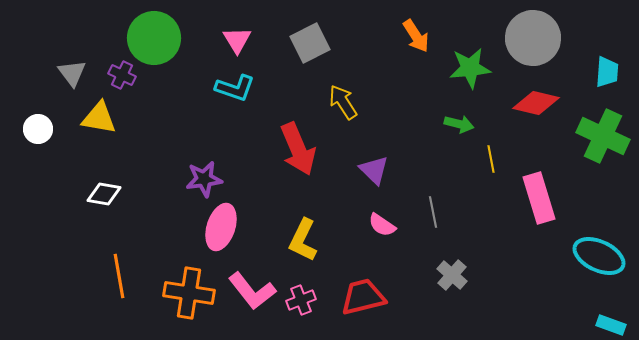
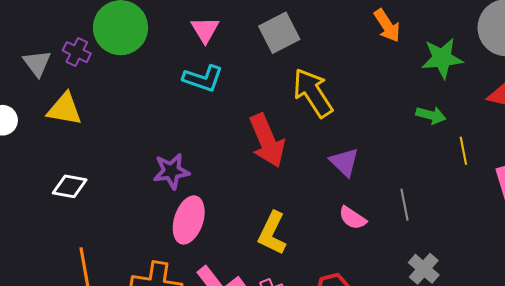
purple cross: (122, 75) -> (77, 52), moved
yellow arrow: (343, 102) -> (313, 93), size x1.4

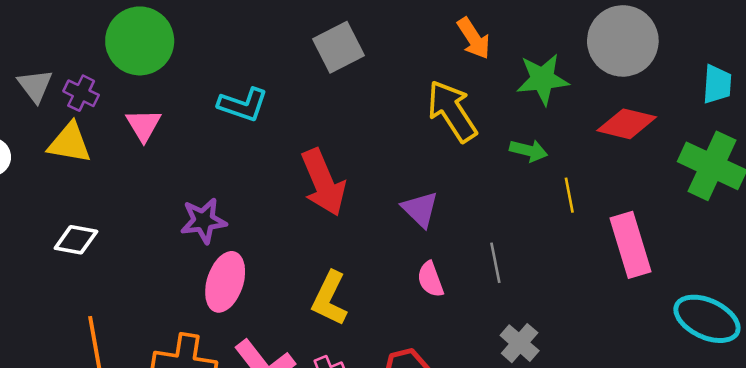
pink triangle: (205, 30) -> (144, 125), moved
purple cross: (77, 52) -> (81, 93), moved
yellow arrow: (313, 93) -> (452, 111), moved
pink semicircle: (353, 218) -> (430, 279), turned 36

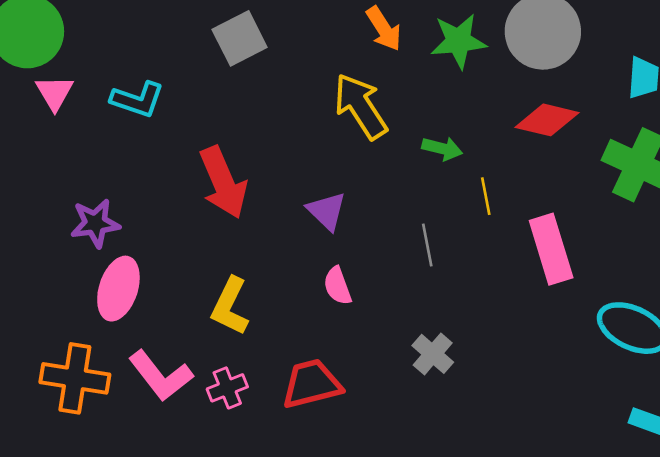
green star: (543, 79) -> (459, 41), moved
pink triangle: (144, 125) -> (54, 93), moved
gray line: (495, 263) -> (427, 245), moved

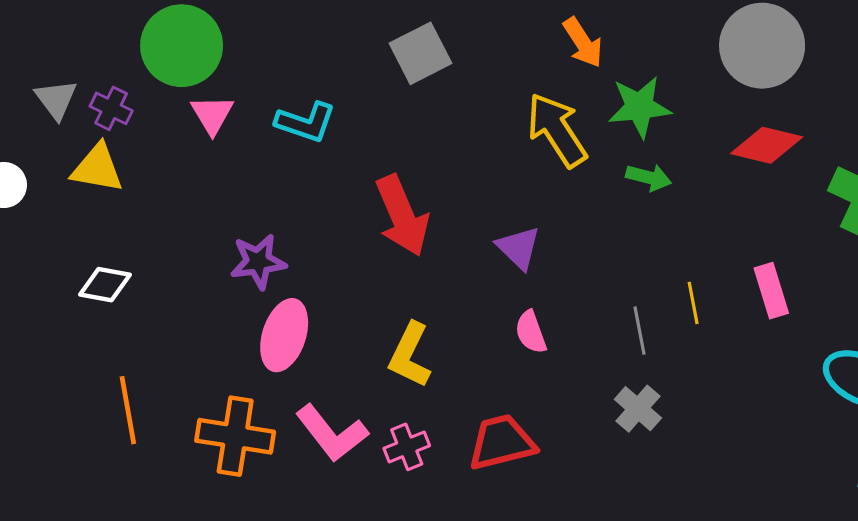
green star: (459, 41) -> (640, 107), moved
yellow line: (486, 196) -> (693, 303), moved
gray line: (427, 245) -> (640, 331), moved
pink rectangle: (551, 249) -> (771, 291), size x0.7

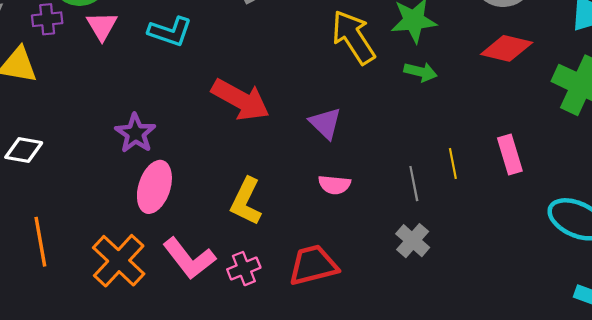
purple cross: (111, 108) -> (47, 19), moved, turned -32
red arrow: (402, 216) -> (241, 100), turned -38
purple star: (258, 262) -> (135, 133), turned -30
pink semicircle: (531, 332) -> (334, 185), turned -64
orange cross: (235, 436) -> (119, 261), turned 34

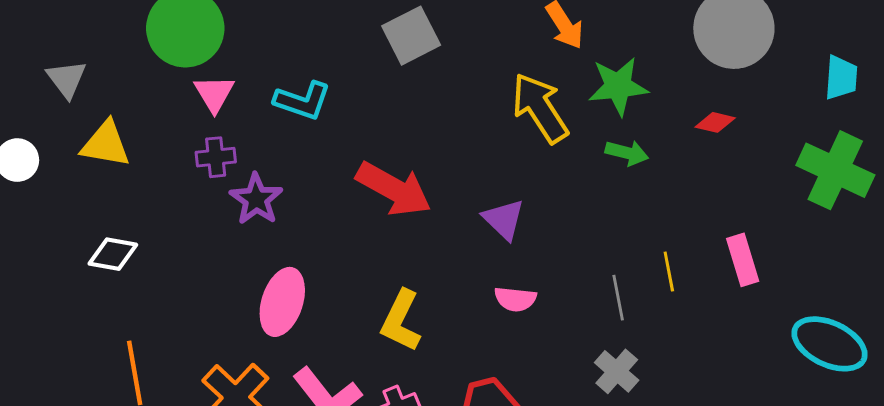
purple cross: (47, 19) -> (216, 157), moved
red diamond: (507, 48) -> (715, 122), moved, size x0.6
purple star: (135, 133) -> (256, 199), moved

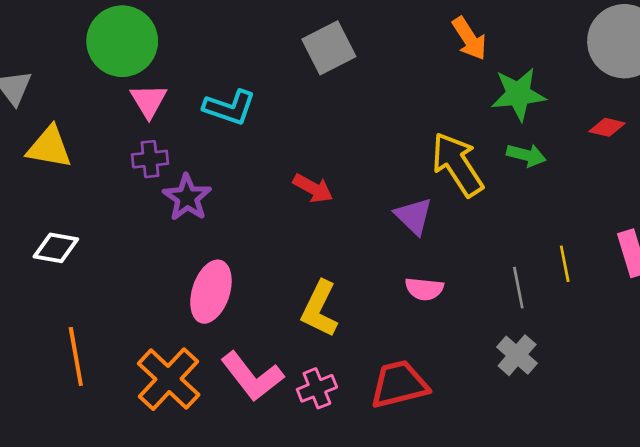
yellow arrow: (540, 108) -> (457, 164), moved
red arrow: (394, 189) -> (313, 188), size x0.6

